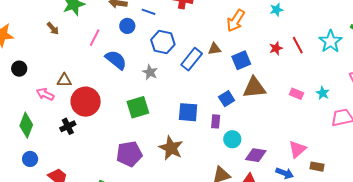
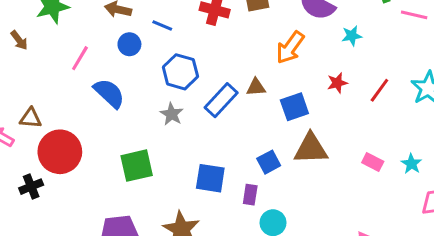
red line: (298, 45) -> (379, 90), turned 60
red star: (276, 48) -> (337, 83), moved
gray star: (150, 72) -> (172, 114), moved

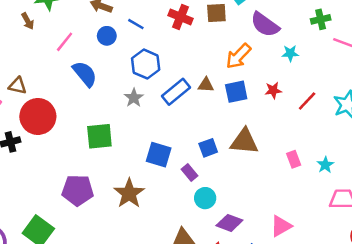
brown arrow: (19, 40) -> (28, 21), moved
blue square: (294, 107) -> (236, 92), moved
pink rectangle: (373, 162) -> (294, 159), turned 35
purple rectangle: (250, 195) -> (189, 173), turned -56

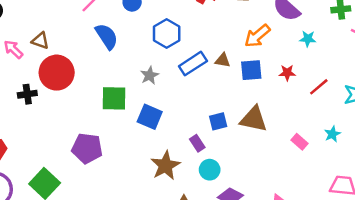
gray star: (134, 98) -> (150, 75), moved
blue square: (159, 155) -> (150, 117), moved
pink rectangle: (294, 159) -> (299, 142), turned -35
cyan star: (325, 165) -> (332, 134), moved
brown star: (129, 193) -> (165, 166), moved

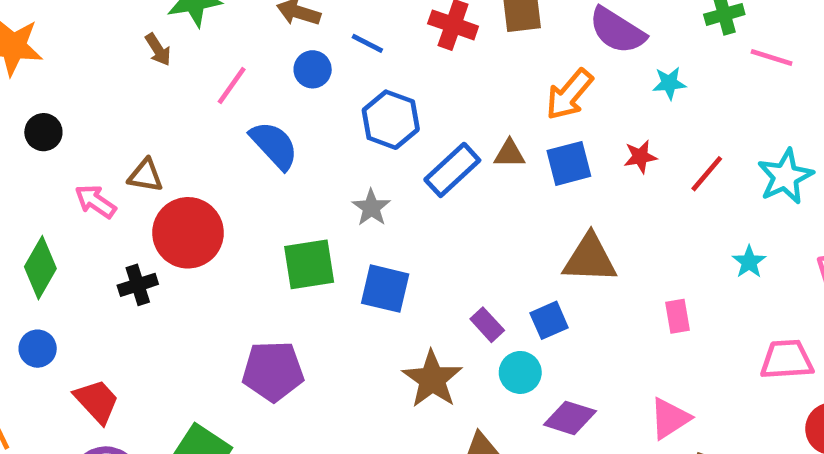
blue square: (218, 121) -> (549, 320), moved
pink rectangle: (299, 142) -> (677, 316), moved, turned 49

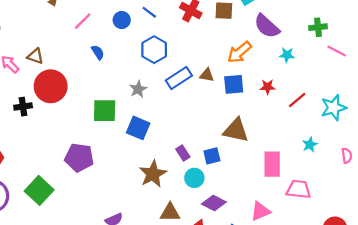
blue semicircle: (274, 145) -> (98, 52), size x0.6
pink rectangle: (677, 316) -> (272, 164), size x1.6
pink trapezoid: (787, 360) -> (299, 189), moved

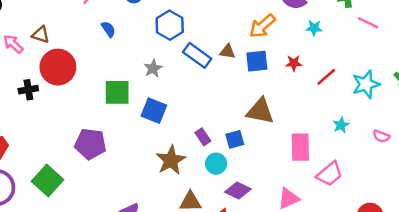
blue rectangle: (179, 78) -> (197, 55), turned 70
pink semicircle: (347, 156) -> (381, 136), turned 120
pink trapezoid: (299, 189) -> (330, 174), turned 135

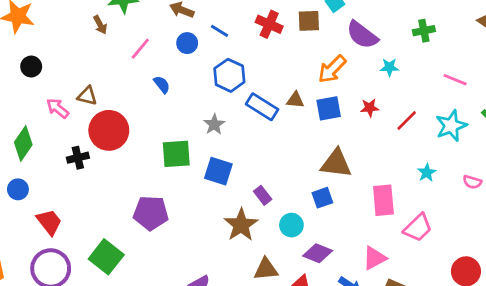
pink line: (368, 23) -> (455, 80), moved
purple rectangle: (203, 137) -> (263, 195), moved
blue square: (235, 139) -> (322, 198), moved

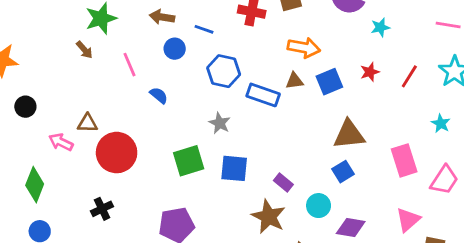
pink line: (140, 49) -> (130, 65), turned -50
orange arrow: (332, 69) -> (304, 48), moved, turned -112
black cross: (78, 158) -> (102, 209), moved

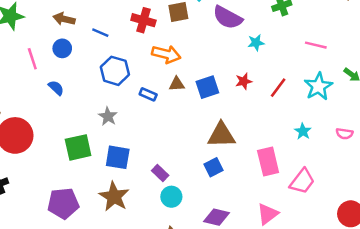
orange arrow: (304, 48) -> (166, 54), moved
blue circle: (175, 49) -> (62, 48), moved
blue rectangle: (263, 95) -> (148, 94), size x0.6
cyan circle: (319, 206) -> (171, 197), moved
brown star: (269, 217) -> (114, 197), moved

